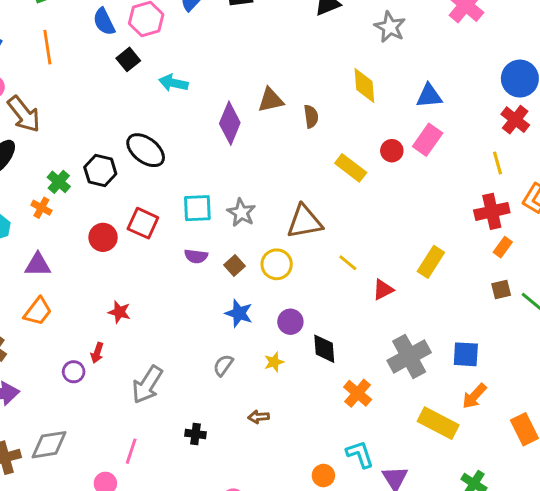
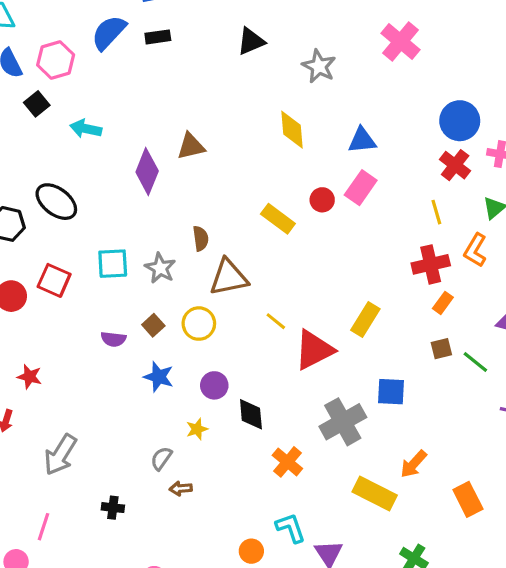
brown semicircle: (311, 116) -> (201, 238), moved
purple semicircle: (196, 256) -> (113, 339), moved
red triangle: (383, 290) -> (314, 350), size x1.8
blue square: (466, 354) -> (391, 392), moved
gray semicircle: (223, 365) -> (161, 458), moved

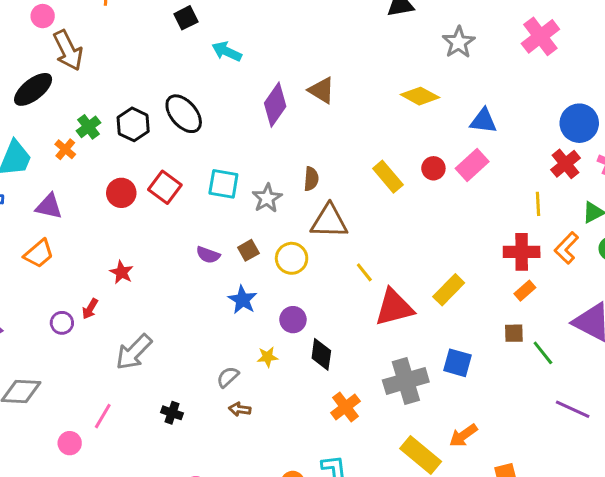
yellow diamond: (292, 130) -> (420, 96), turned -69
brown triangle: (191, 146) -> (322, 90), turned 32

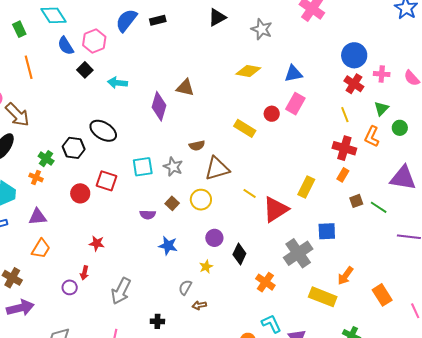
brown semicircle: (311, 179) -> (197, 145), turned 91
red cross: (522, 252) -> (344, 148), turned 35
orange rectangle: (525, 291) -> (343, 175), moved
blue star: (243, 300) -> (168, 246), moved
black diamond: (321, 354) -> (239, 254), turned 35

